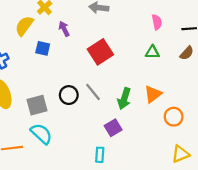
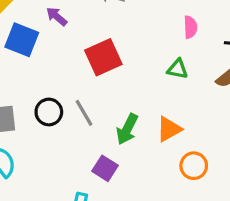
purple arrow: (64, 29) -> (57, 16), turned -32
blue square: (43, 48) -> (22, 40), size x1.5
purple square: (113, 128) -> (105, 168), turned -35

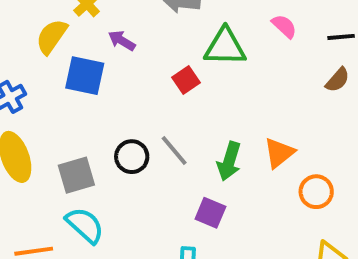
pink semicircle: (190, 27) -> (284, 26), turned -35
red square: (103, 57) -> (186, 80), size x0.6
green triangle: (178, 69) -> (225, 47), moved, size x1.6

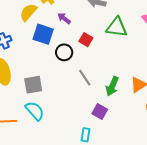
red square: (186, 80) -> (86, 40), moved, turned -32
black circle: (132, 157) -> (64, 52), moved

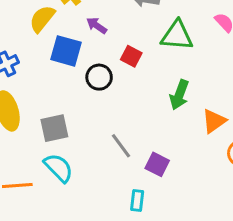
gray line: (85, 78) -> (121, 146), moved
green arrow: (112, 86) -> (179, 95), moved

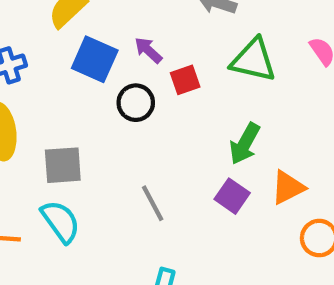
purple arrow: (97, 25) -> (148, 50), moved
red square: (131, 56) -> (185, 80), turned 35
purple square: (157, 164) -> (232, 196), moved

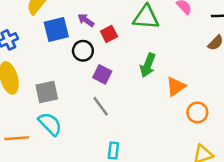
blue square: (95, 59) -> (56, 30), turned -30
purple square: (232, 196) -> (102, 74), moved

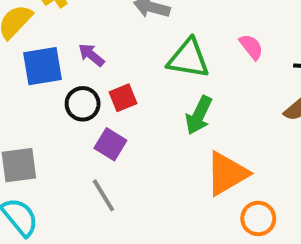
red square: (109, 34) -> (123, 98), moved
green arrow: (148, 65) -> (199, 115), moved
orange triangle: (176, 86) -> (227, 174), size x1.4

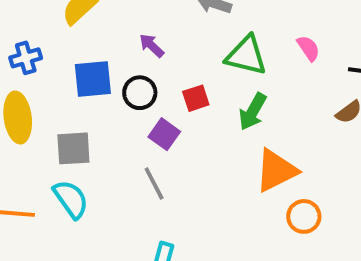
blue square: (43, 66) -> (93, 79), moved
red square: (123, 98) -> (196, 98), moved

